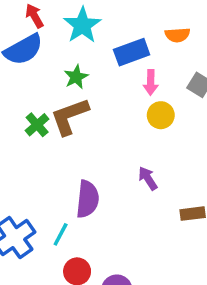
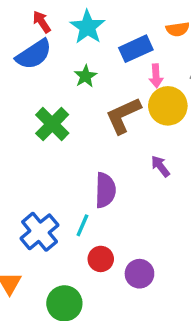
yellow circle: (161, 115) -> (168, 106), size x1.5
brown L-shape: (70, 116) -> (123, 115), moved
green cross: (37, 125) -> (52, 124), size x1.5

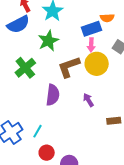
blue rectangle: (136, 49) -> (91, 29), moved
green star: (85, 76) -> (48, 41), size x1.5
purple semicircle: (105, 190) -> (53, 95), moved

